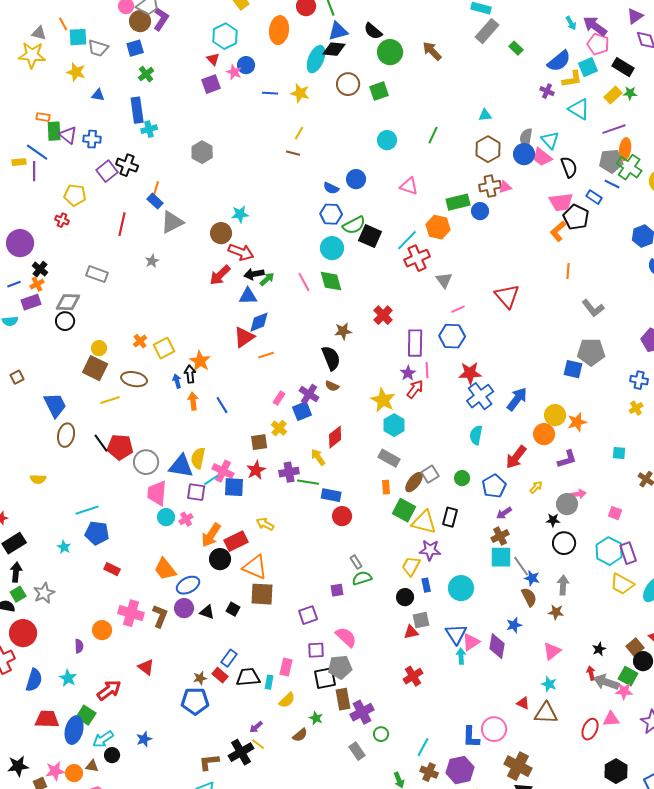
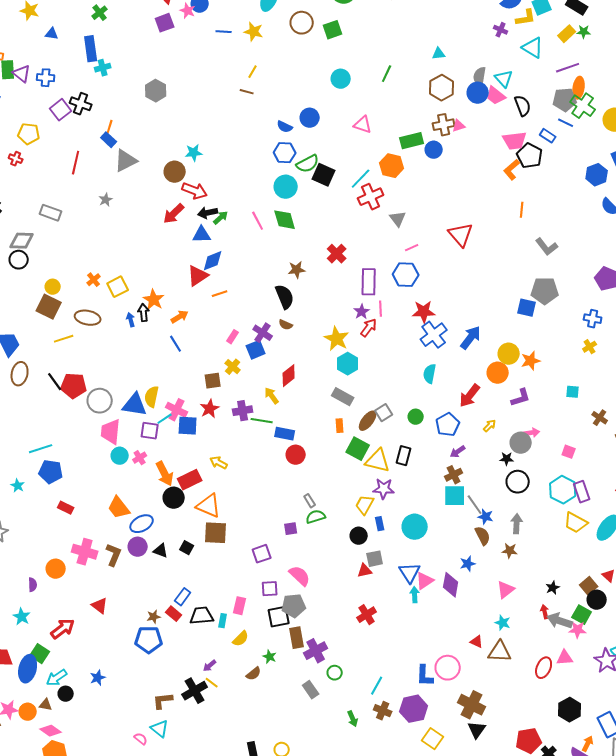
orange arrow: (193, 401) -> (180, 317), moved, turned 66
orange arrow: (211, 535) -> (165, 474), turned -60

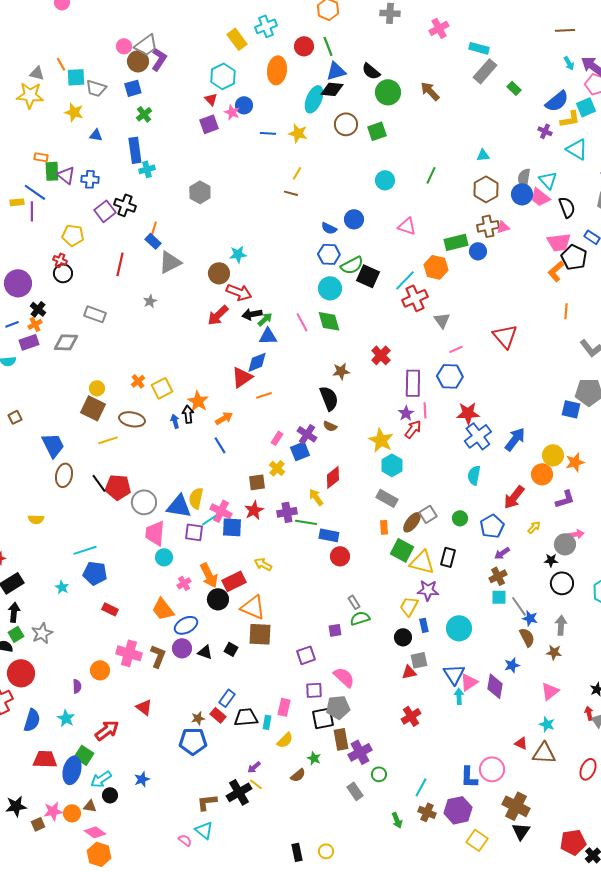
blue triangle: (202, 235) -> (268, 336), moved
black circle: (19, 260) -> (63, 273), moved
pink cross: (140, 458) -> (184, 583), moved
cyan square: (455, 496) -> (499, 597), size x0.7

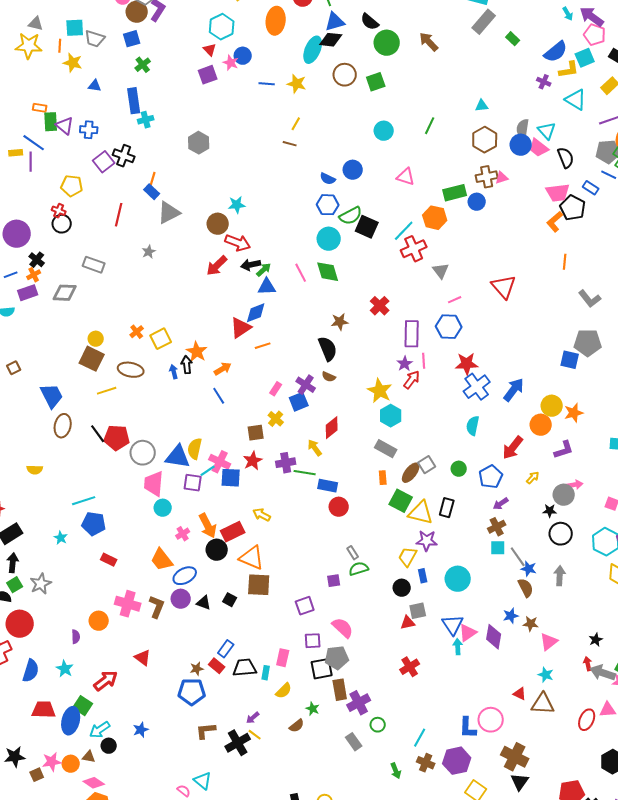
orange line: (61, 64) -> (60, 46), moved, turned 32
brown star: (554, 652) -> (531, 624), moved
brown L-shape: (207, 802) -> (206, 731), moved

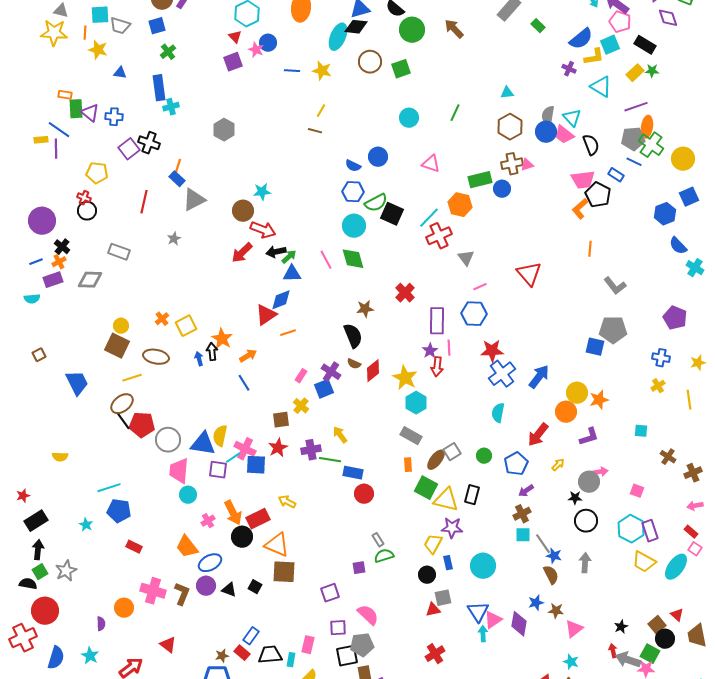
red arrow: (412, 380) -> (437, 367), turned 150
brown ellipse: (63, 426) -> (122, 404), moved, turned 40
red diamond: (332, 428) -> (373, 371), moved

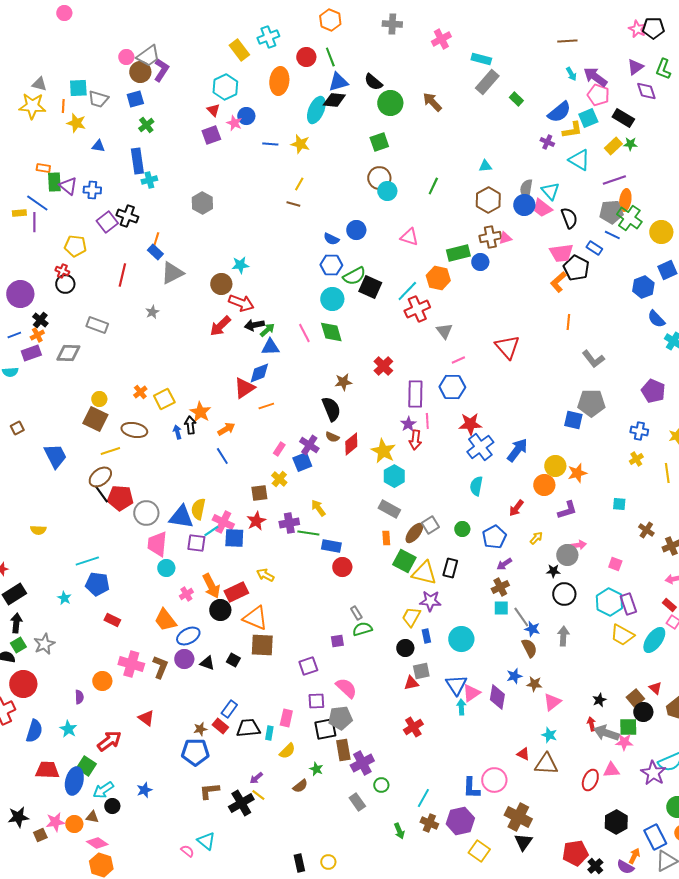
brown circle: (370, 62) -> (379, 178), moved
red arrow: (538, 435) -> (516, 508), size x0.7
green square: (650, 654) -> (628, 727), turned -30

